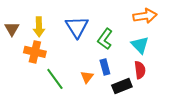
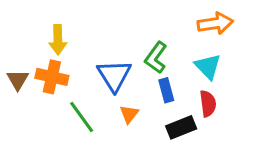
blue triangle: (77, 27) -> (114, 75), moved
brown triangle: (12, 29) -> (18, 80), moved
blue rectangle: (105, 67) -> (166, 90), moved

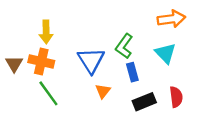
red semicircle: (208, 104) -> (176, 97), moved
green line: (82, 117) -> (48, 93), moved

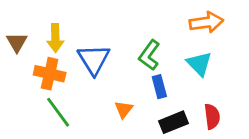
blue triangle: (91, 60) -> (94, 59), moved
brown triangle: (14, 64) -> (17, 42), moved

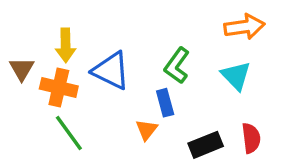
brown triangle: (17, 42) -> (22, 69), moved
blue triangle: (94, 59) -> (111, 71), turned -32
blue rectangle: (159, 87) -> (165, 103), moved

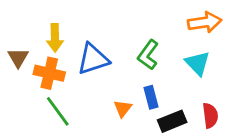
blue triangle: (111, 71) -> (93, 59), turned -44
blue rectangle: (165, 103) -> (151, 97), moved

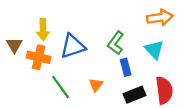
blue rectangle: (151, 97) -> (126, 67), moved
green line: (58, 111) -> (61, 87), moved
red semicircle: (210, 116) -> (164, 90), size x1.4

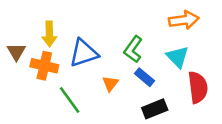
blue rectangle: (126, 67) -> (145, 77), turned -35
orange triangle: (96, 85) -> (110, 84), moved
red semicircle: (164, 90) -> (198, 87), moved

